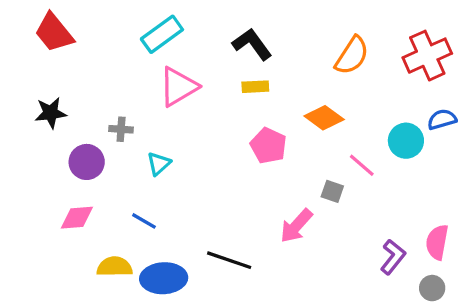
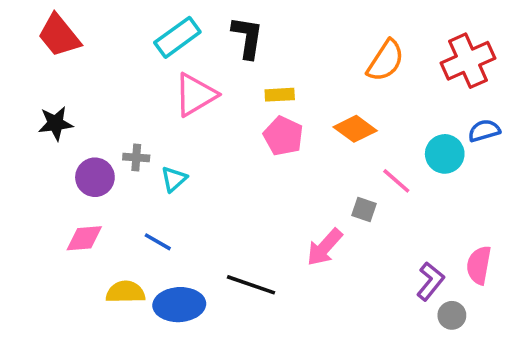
black L-shape: (252, 44) -> (247, 37), moved, turned 45
gray cross: (121, 129) -> (136, 158), moved
pink pentagon: (268, 146) -> (283, 136), moved
gray circle: (432, 288) -> (452, 315), moved

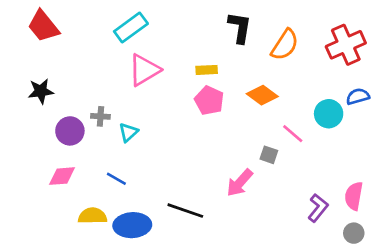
black L-shape: (247, 37) -> (240, 28), moved
gray circle: (452, 315) -> (354, 233), moved

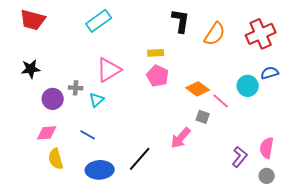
red trapezoid: (43, 26) -> (33, 20), turned -36
pink triangle: (144, 70) -> (109, 70), moved
orange diamond: (262, 95) -> (198, 89), moved
black line: (185, 211) -> (140, 159), turned -68
yellow semicircle: (92, 216) -> (56, 159), moved, turned -105

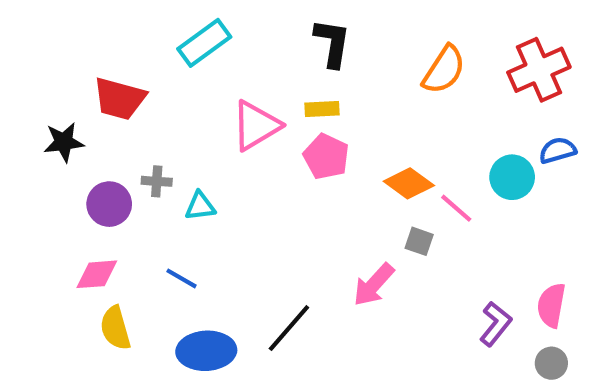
red trapezoid: (33, 20) -> (119, 99), moved
black L-shape: (181, 21) -> (332, 43), moved
pink triangle: (109, 70) -> (256, 126), moved
cyan triangle: (97, 100) -> (200, 206), turned 35

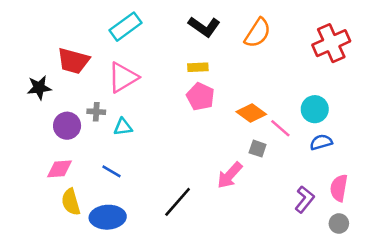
black L-shape: (332, 43) -> (204, 27), turned 116
orange semicircle: (444, 70) -> (258, 33), moved
pink triangle: (256, 126) -> (123, 77), moved
blue semicircle: (558, 150) -> (321, 142), moved
blue ellipse: (206, 351) -> (108, 217), moved

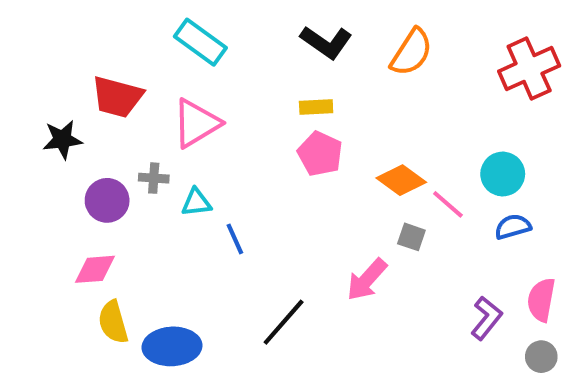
cyan rectangle: (125, 27) -> (200, 42), turned 72
blue line: (111, 171) -> (235, 239), moved, turned 36

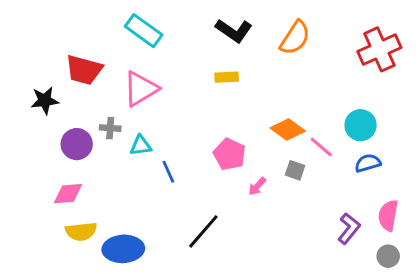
pink pentagon: (320, 154) -> (230, 154), moved
pink arrow: (367, 280) -> (257, 186), moved, size x0.6
yellow semicircle: (113, 322) -> (81, 231), turned -80

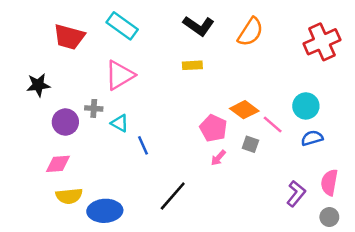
red trapezoid: (84, 70) -> (69, 37), moved
cyan triangle: (141, 146) -> (120, 123), turned 36
pink pentagon: (230, 154) -> (213, 128), moved

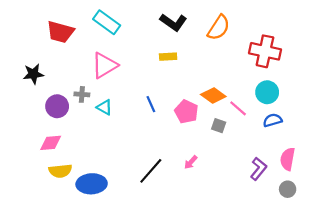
red cross: (322, 42) -> (265, 51), moved, turned 36
blue line: (143, 145) -> (151, 104), moved
pink arrow: (218, 158) -> (191, 162), moved

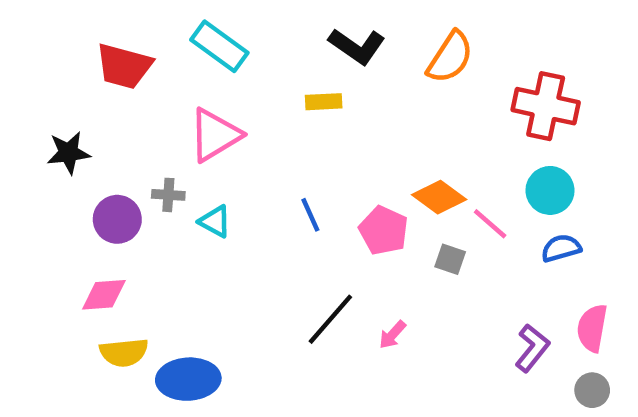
yellow rectangle: (168, 57) -> (324, 102), moved
black line: (151, 171) -> (330, 319), moved

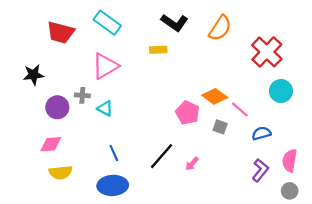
red cross: (546, 106) -> (267, 52), turned 32
cyan circle: (550, 190) -> (281, 91), moved
blue line: (310, 215) -> (114, 153), moved
blue semicircle: (561, 248) -> (261, 133), moved
blue ellipse: (188, 379) -> (113, 185), moved

